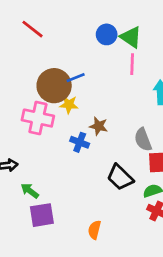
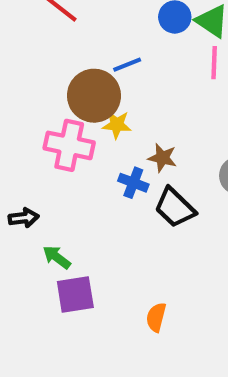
blue line: (76, 78) -> (127, 65), moved
black trapezoid: (120, 177) -> (175, 208), moved

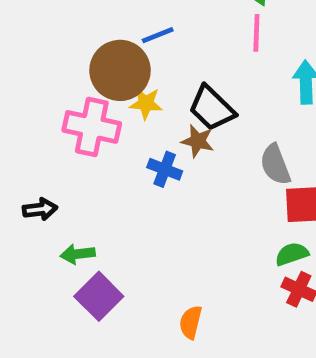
black trapezoid: (175, 208) -> (212, 108), moved
green arrow: (57, 257) -> (78, 254), turned -44
purple square: (75, 294) -> (99, 296), turned -36

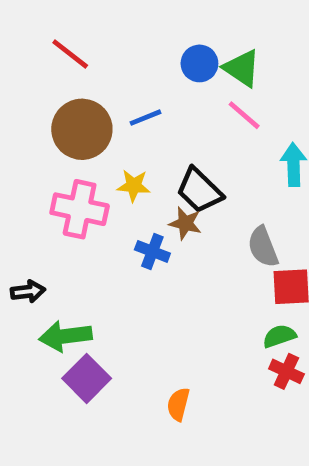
pink line: (256, 33) -> (244, 115), turned -51
brown circle: (120, 70) -> (82, 129), moved
green arrow: (78, 254) -> (65, 336), size x1.5

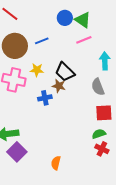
pink line: (244, 115) -> (84, 40), turned -63
gray semicircle: (263, 247) -> (98, 87), moved
blue cross: (152, 251) -> (45, 98), turned -32

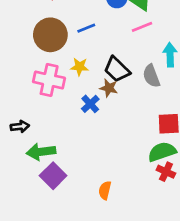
gray semicircle: (98, 87) -> (151, 76), moved
blue cross: (45, 98) -> (90, 104), turned -32
green semicircle: (99, 134) -> (162, 152), size x1.5

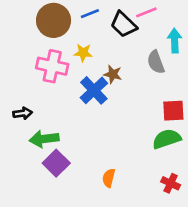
black trapezoid: (117, 69) -> (124, 24), moved
blue cross: (90, 104) -> (94, 90), size x1.5
red cross: (166, 172) -> (171, 183), moved

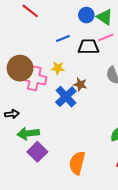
brown circle: (54, 20) -> (20, 68), moved
black trapezoid: (124, 24) -> (88, 47), turned 135
orange semicircle: (109, 178) -> (77, 163), size x1.6

